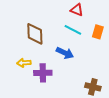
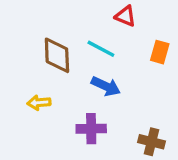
cyan line: (73, 30) -> (101, 49), moved
purple cross: (43, 73) -> (91, 129), moved

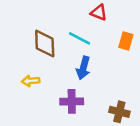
blue arrow: (106, 86) -> (83, 68), turned 80

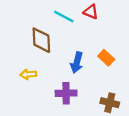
cyan line: (79, 38) -> (64, 17), moved
orange rectangle: (126, 41) -> (106, 58), moved, turned -63

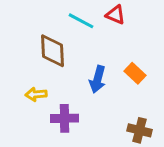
purple cross: (66, 93) -> (65, 118), moved

